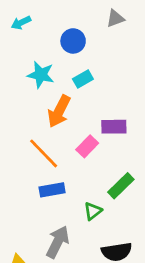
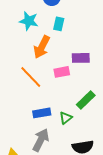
cyan rectangle: (83, 79) -> (59, 24), turned -48
pink rectangle: (87, 146) -> (62, 72), turned 35
blue rectangle: (52, 190) -> (42, 113), moved

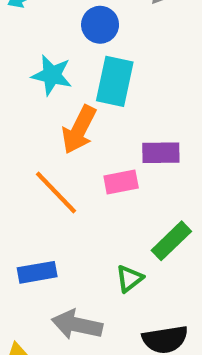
cyan rectangle: (59, 24) -> (115, 81), size x1.6
blue rectangle: (42, 113) -> (37, 272), moved
gray arrow: (41, 140) -> (77, 325), turned -105

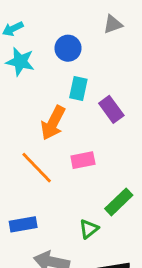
cyan star: (52, 75) -> (20, 62), moved
cyan rectangle: (115, 81) -> (78, 88), size x0.7
purple rectangle: (161, 153) -> (111, 109), moved, turned 55

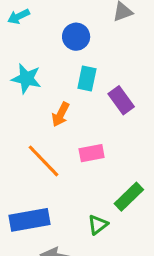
cyan star: (20, 62) -> (26, 79), moved
orange arrow: (53, 123) -> (61, 114), size x0.7
blue rectangle: (23, 224) -> (29, 220), size x1.4

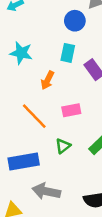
blue circle: (76, 37) -> (75, 21), moved
green triangle: (98, 225) -> (63, 146), moved

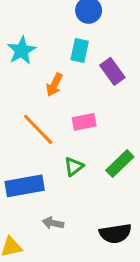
cyan star: (21, 53) -> (22, 51), turned 30
gray arrow: (46, 191) -> (53, 223), size x0.6

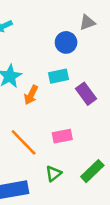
cyan rectangle: (80, 51) -> (59, 76), turned 66
orange arrow: (54, 85) -> (31, 95), moved

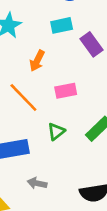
orange arrow: (31, 95) -> (37, 61), moved

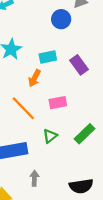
cyan rectangle: (62, 25) -> (48, 57), moved
gray arrow: (37, 183) -> (34, 178), turned 80

